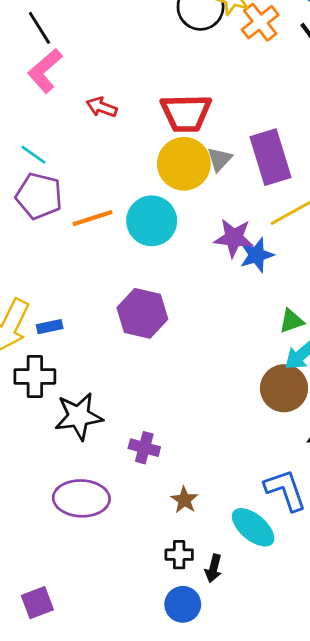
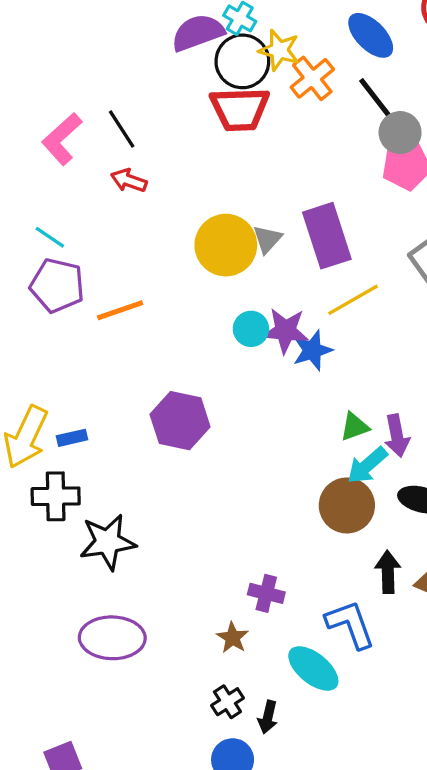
black line: (39, 28) -> (122, 129), moved
red trapezoid: (186, 113) -> (240, 109), moved
cyan circle: (152, 221) -> (251, 329), moved, size x0.6
purple cross: (144, 448) -> (266, 593), moved
black cross: (179, 555) -> (227, 702), turned -32

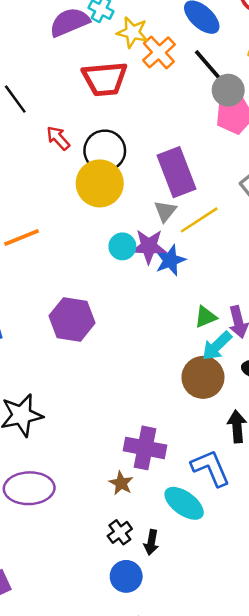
black circle: (242, 61) -> (105, 151), moved
red arrow: (129, 181) -> (58, 138), moved, turned 32
gray triangle: (267, 239) -> (165, 211), moved
purple cross: (266, 593) -> (145, 448), size x1.5

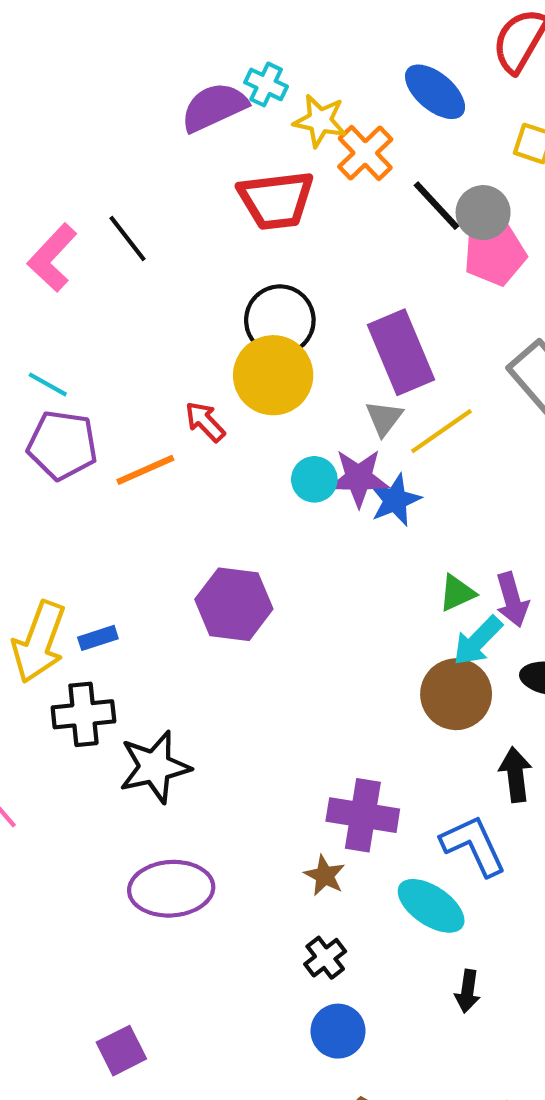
black line: (208, 65) -> (436, 206), moved
red arrow: (58, 138) -> (205, 422), moved
black arrow: (151, 542) -> (468, 991), moved

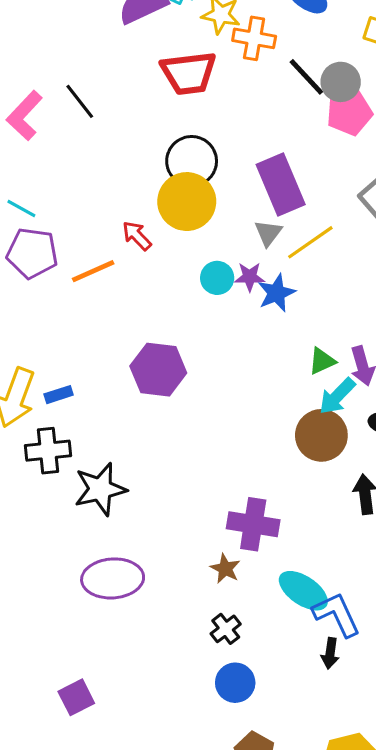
orange cross: (365, 153) -> (254, 38), turned -36
purple star: (359, 478) -> (250, 277), size x0.7
blue L-shape: (473, 845) -> (337, 614), moved

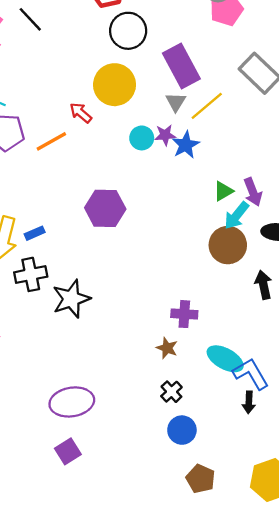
black circle: (192, 161) -> (128, 31), moved
purple cross: (253, 524) -> (184, 314), size x0.7
purple ellipse: (113, 578) -> (72, 402), moved

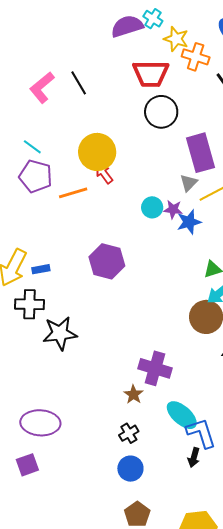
yellow circle: (115, 85) -> (97, 152), moved
purple cross: (184, 314) -> (155, 368), size x1.4

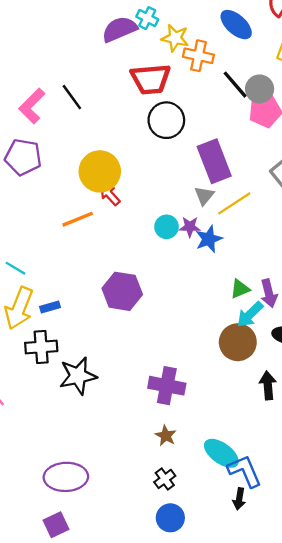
cyan line: (32, 147) -> (16, 268), moved
purple pentagon: (36, 176) -> (23, 157), moved
purple cross: (155, 368) -> (167, 386), moved

